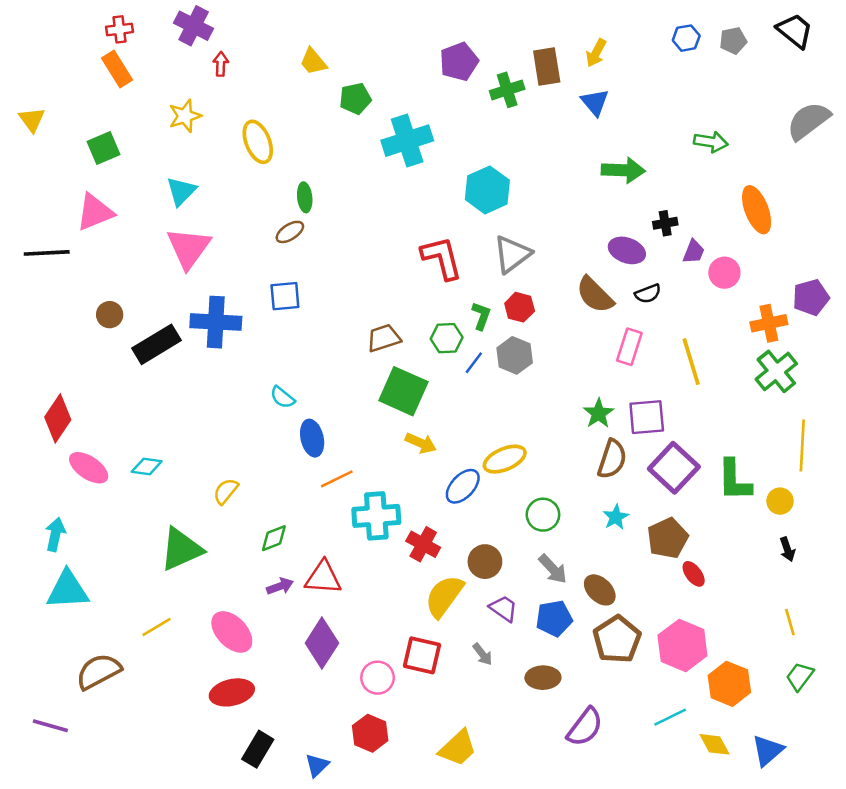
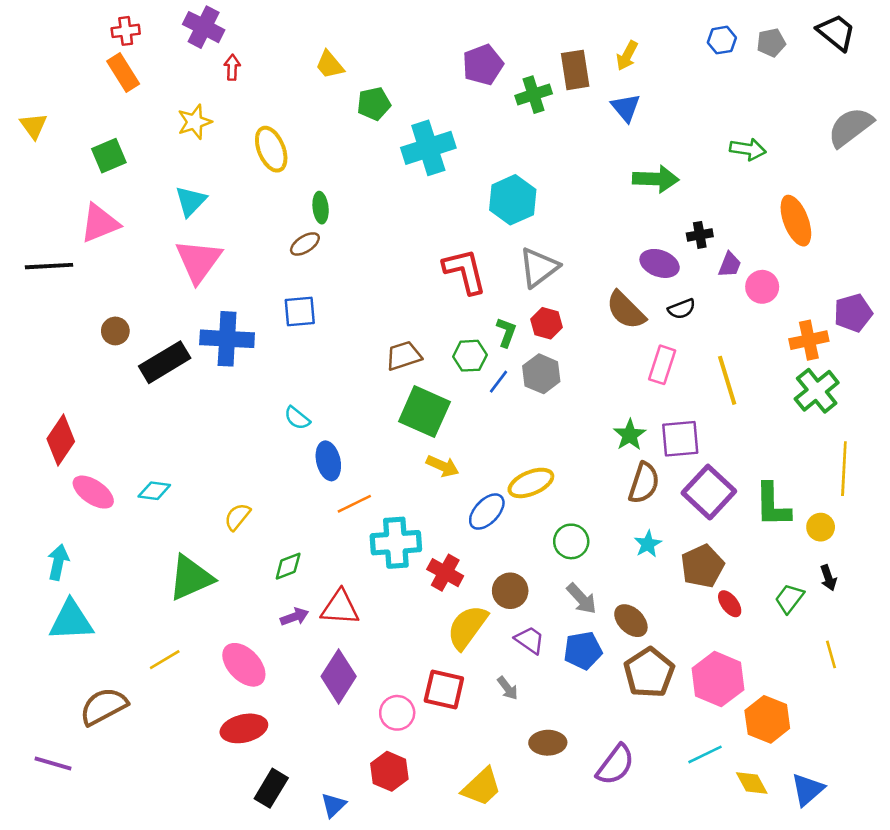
green trapezoid: (800, 676) -> (789, 599), moved
brown ellipse: (543, 678) -> (548, 743), moved

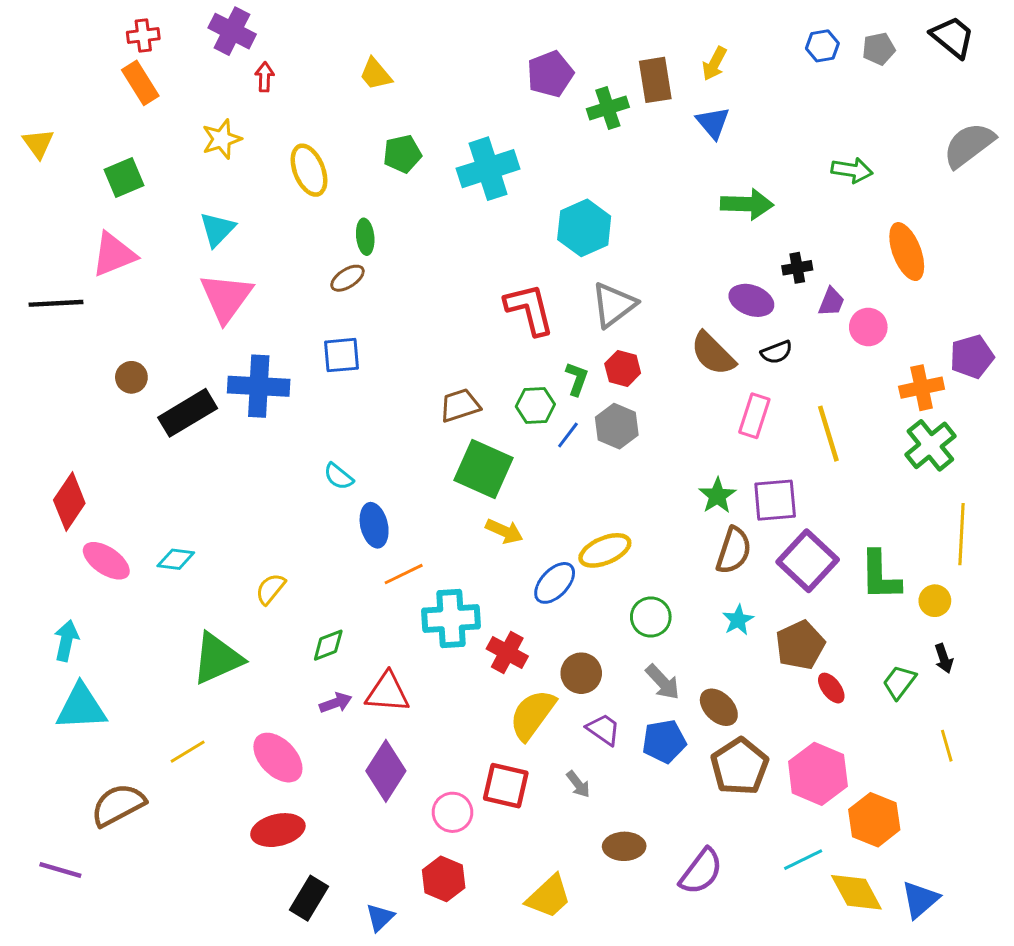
green pentagon: (374, 104) -> (402, 154), moved
yellow diamond: (752, 783) -> (856, 892), size x1.4

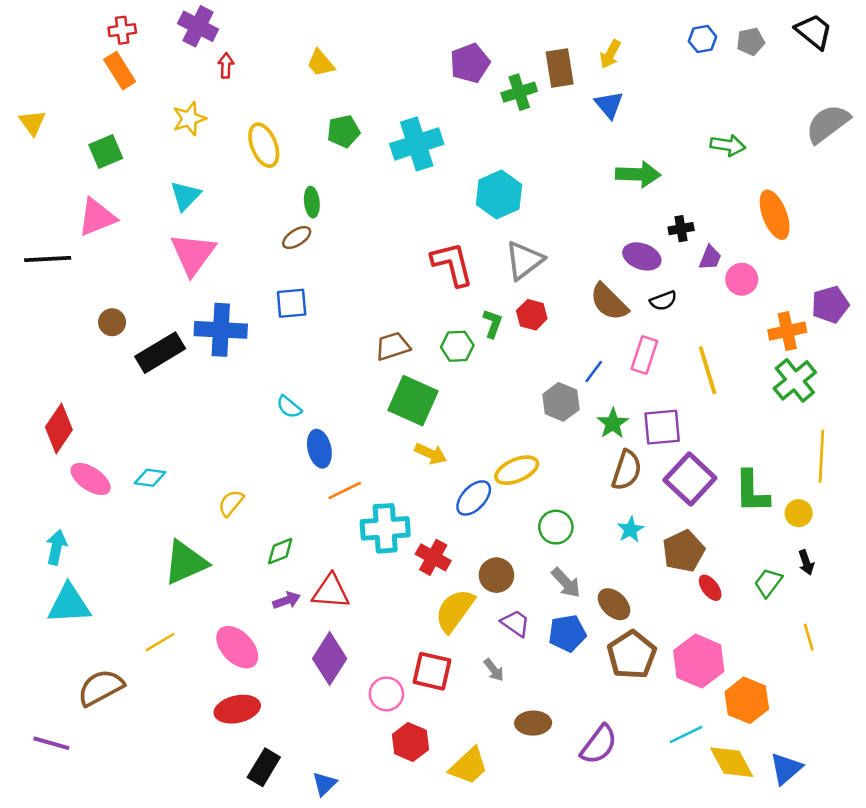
gray hexagon: (617, 426) -> (561, 402), moved
blue line: (568, 435) -> (594, 372), moved
red hexagon: (444, 879) -> (410, 742), moved

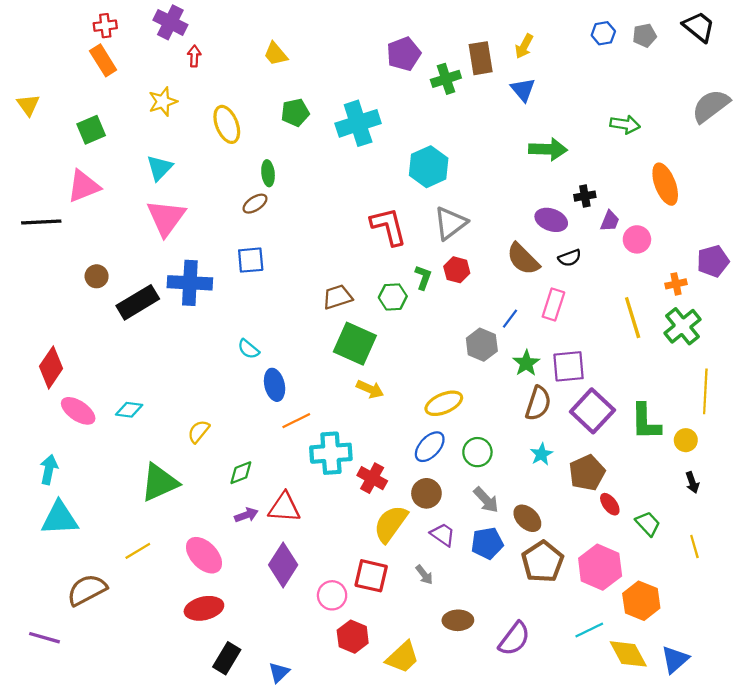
orange cross: (787, 331) -> (676, 284), size x0.7
yellow line: (708, 370) -> (633, 318), moved
blue ellipse: (474, 498) -> (430, 447), moved
green trapezoid: (768, 583) -> (648, 524), moved, turned 100

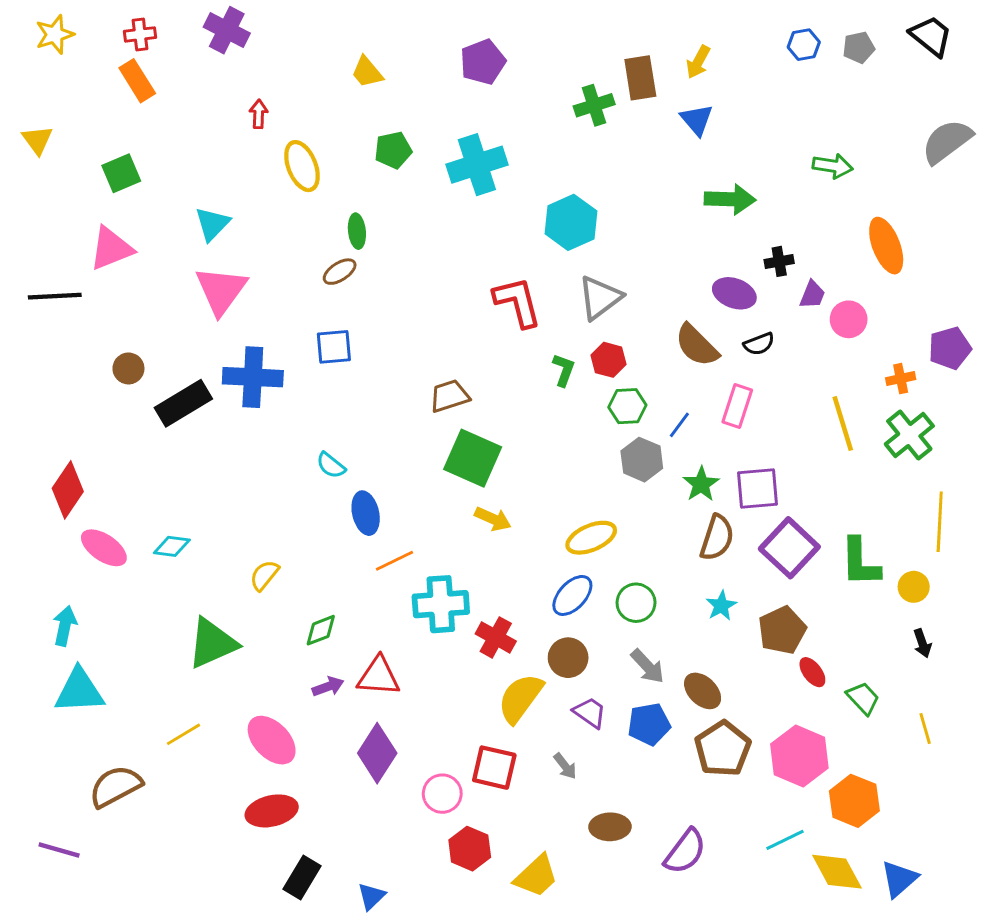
purple pentagon: (404, 54) -> (483, 62), moved
red arrow: (194, 56) -> (259, 114), moved
yellow star: (163, 102) -> (55, 34), moved
green hexagon: (393, 297) -> (627, 406), moved

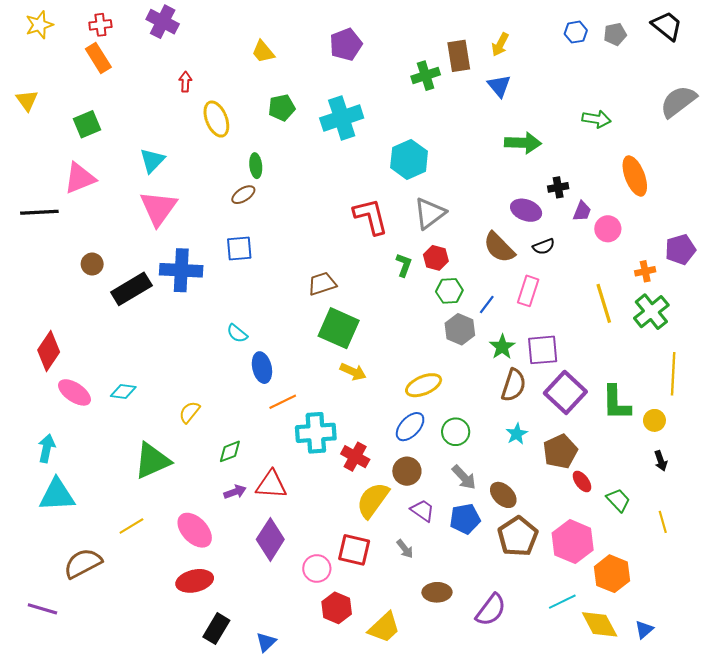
blue triangle: (899, 879) -> (644, 630), size x0.7

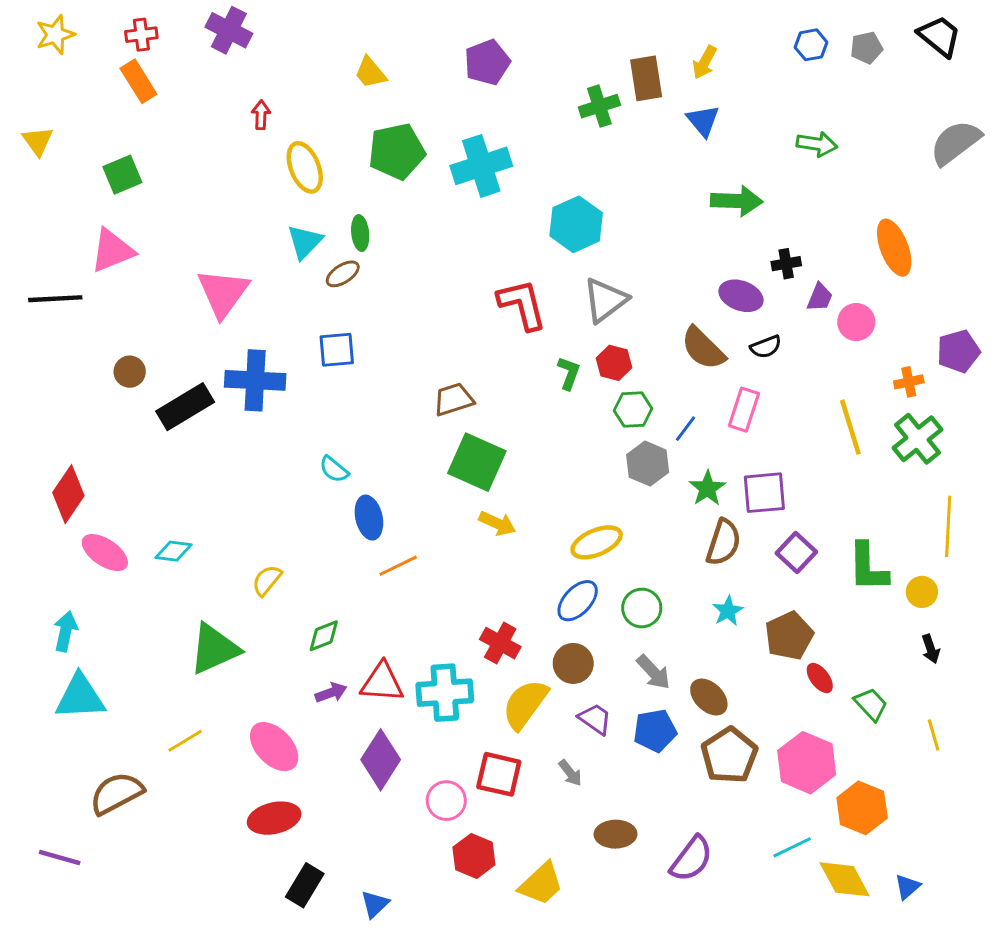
green pentagon: (282, 108) -> (397, 151), size x1.5
green arrow: (596, 119) -> (817, 144), moved
cyan triangle: (152, 160) -> (305, 242), moved
purple square: (565, 392) -> (796, 553), size x0.7
cyan cross: (316, 433) -> (445, 693), moved

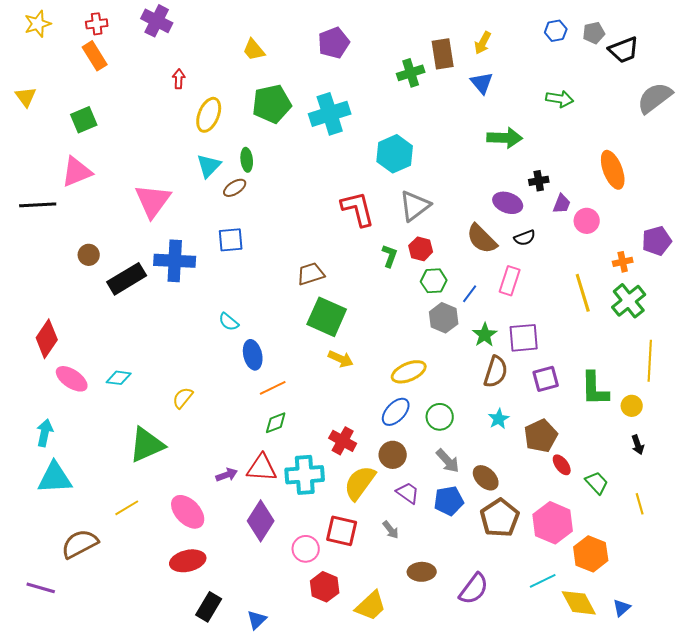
black trapezoid: (939, 36) -> (624, 50), moved, turned 120
yellow ellipse: (305, 167) -> (209, 115), turned 44
purple square: (796, 553) -> (546, 379), turned 32
green diamond: (324, 636) -> (276, 423), moved

